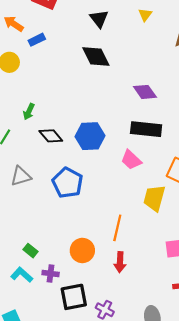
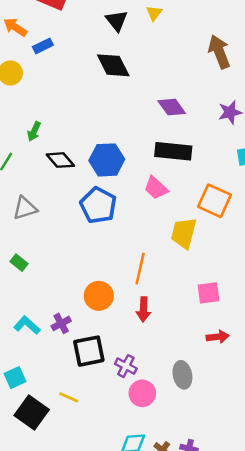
yellow triangle: (145, 15) -> (154, 13), moved
blue pentagon: (68, 183) -> (98, 205), moved
green rectangle: (30, 251) -> (19, 263), moved
purple cross: (51, 274) -> (61, 323), turned -35

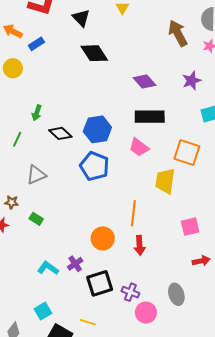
black triangle: (117, 21) -> (81, 18), moved

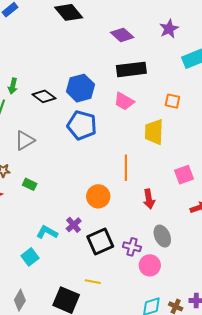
green arrow: (37, 113) -> (13, 86), moved
orange square: (187, 152) -> (172, 101), size x0.6
red arrow: (140, 245) -> (149, 199), moved
gray ellipse: (176, 294) -> (162, 236), moved
cyan square: (43, 311) -> (30, 257), moved

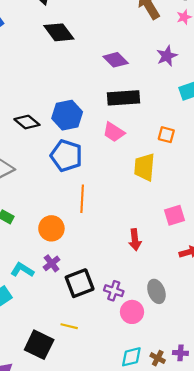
orange line: (126, 168) -> (82, 199), moved
orange circle: (98, 196) -> (51, 228), moved
gray ellipse: (162, 236) -> (156, 291), moved

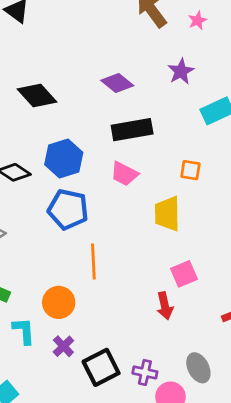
black diamond: (59, 32) -> (37, 96), moved
pink square: (175, 215) -> (184, 274), moved
cyan L-shape: (22, 270) -> (24, 331), moved, turned 60

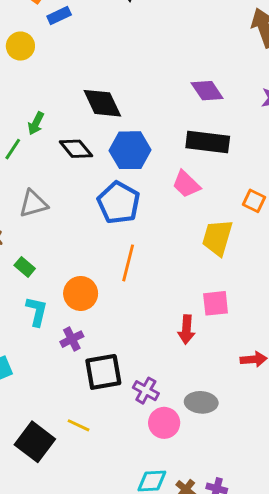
black diamond: (37, 96) -> (102, 103), moved
gray ellipse: (198, 368) -> (201, 402), turned -76

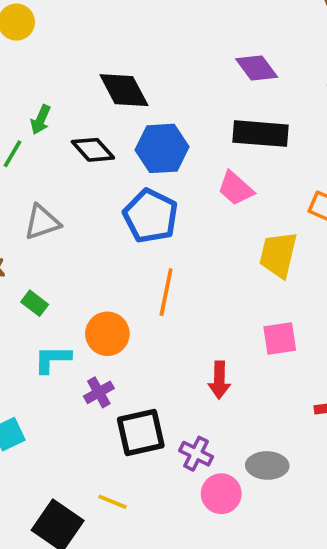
cyan L-shape: (37, 311) -> (52, 359), turned -100
red arrow: (186, 330) -> (219, 380), moved

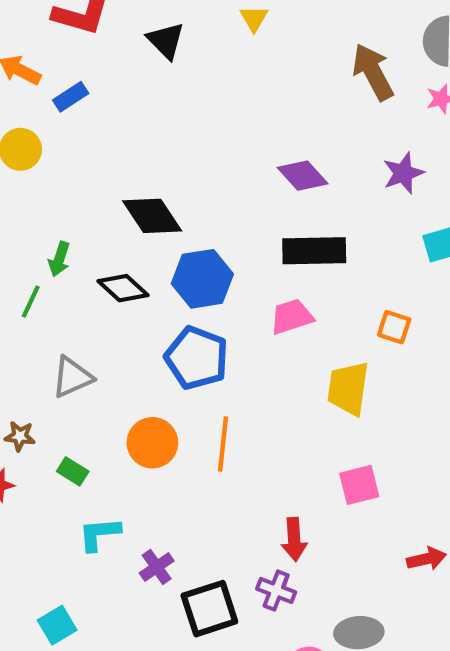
pink trapezoid: (236, 188) -> (292, 317), turned 126
orange circle: (107, 334) -> (152, 443), moved
purple cross: (196, 454) -> (276, 590), moved

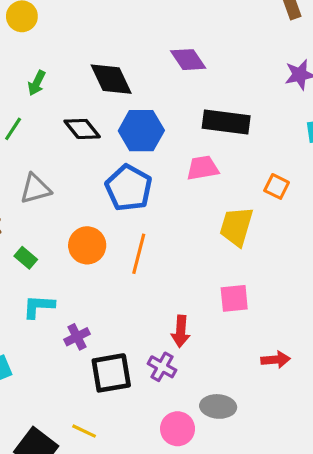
purple diamond: (303, 176) -> (188, 60), moved
green arrow: (59, 259) -> (37, 83), moved

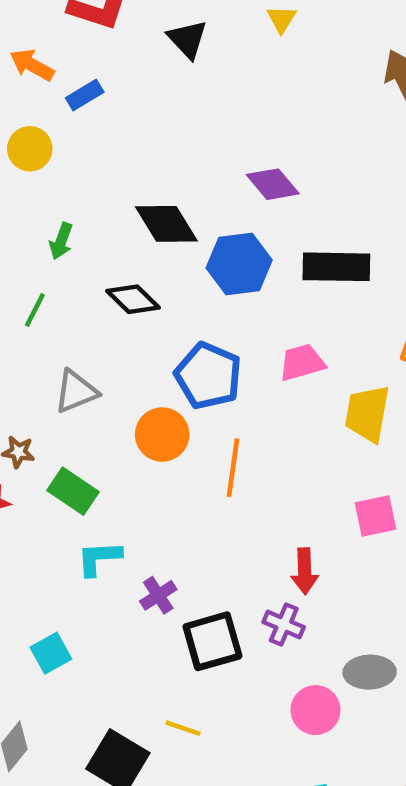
blue hexagon: (141, 131) -> (239, 264), moved
pink trapezoid: (203, 168) -> (302, 363), moved
orange circle: (87, 245) -> (162, 435), moved
green rectangle: (26, 258) -> (73, 491), size x1.5

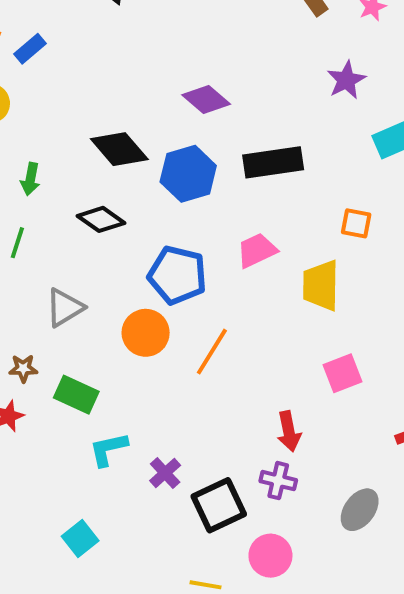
orange line: (233, 468) -> (212, 352), turned 33
gray ellipse: (370, 672) -> (360, 510), turned -42
pink circle: (315, 710) -> (270, 556), moved

